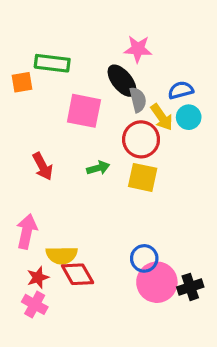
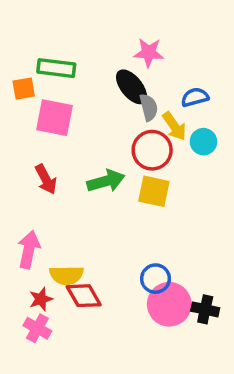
pink square: (84, 111) -> (55, 118), moved
cyan circle: (189, 117) -> (203, 142), moved
green arrow: (98, 168) -> (106, 181), size x1.5
black cross: (190, 287) -> (205, 309), turned 30

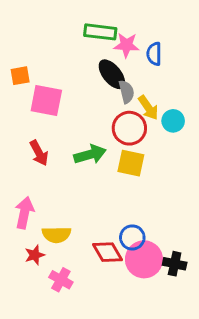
green rectangle: (56, 68) -> (100, 32), moved
blue semicircle: (195, 97) -> (154, 54), moved, turned -75
red diamond: (84, 296) -> (108, 252), moved
pink cross: (37, 328) -> (61, 280), moved

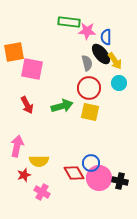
black ellipse: (112, 74) -> (101, 54), moved
orange square: (20, 76) -> (14, 52), size x1.5
yellow arrow: (148, 108) -> (115, 61), moved

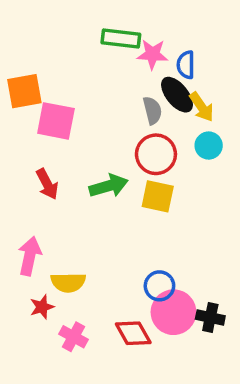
red diamond: (74, 173) -> (133, 333), moved

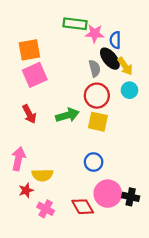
orange square: (24, 91) -> (29, 50), moved
pink square: (56, 121) -> (35, 75), turned -35
blue circle: (159, 286) -> (94, 162), moved

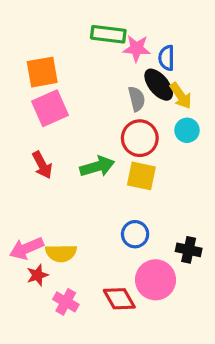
pink arrow: (18, 159) -> (26, 248), moved, turned -125
black cross: (131, 197) -> (189, 250), moved

